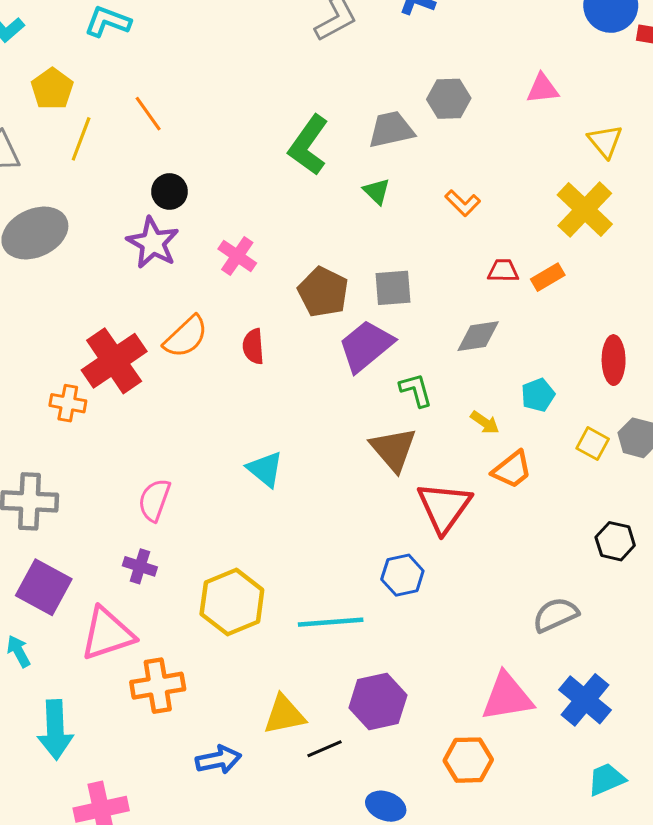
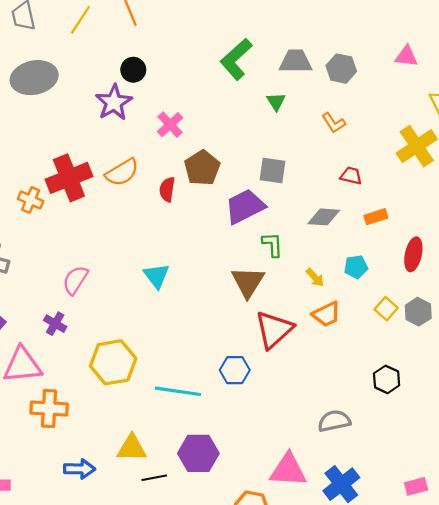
gray hexagon: (449, 99) -> (341, 69), moved
orange rectangle: (548, 277) -> (376, 217), moved
brown pentagon: (323, 292) -> (202, 168), moved

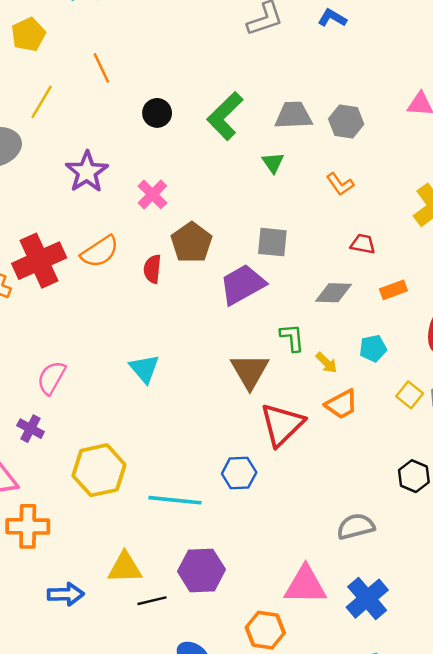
yellow line: (80, 20) -> (42, 102), moved
black circle: (133, 70) -> (157, 113), moved
green L-shape: (272, 245) -> (292, 338), moved

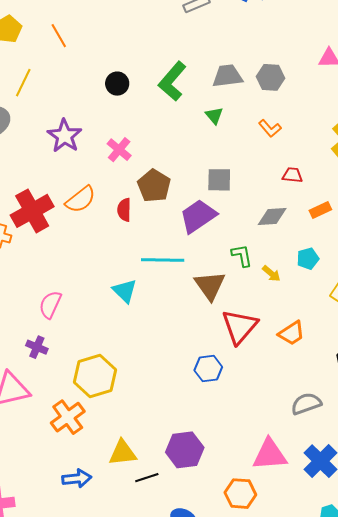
orange line: (101, 68) -> (59, 36), moved
orange trapezoid: (342, 404) -> (291, 333), moved
cyan line: (175, 500) -> (163, 260), moved
orange cross: (28, 526) -> (68, 417), moved, turned -32

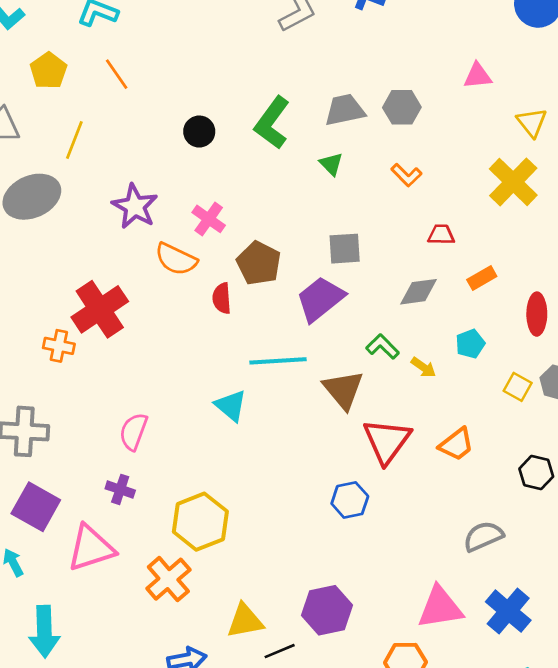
orange semicircle: (81, 199) -> (176, 259), moved, turned 68
green L-shape: (242, 256) -> (383, 347), turned -30

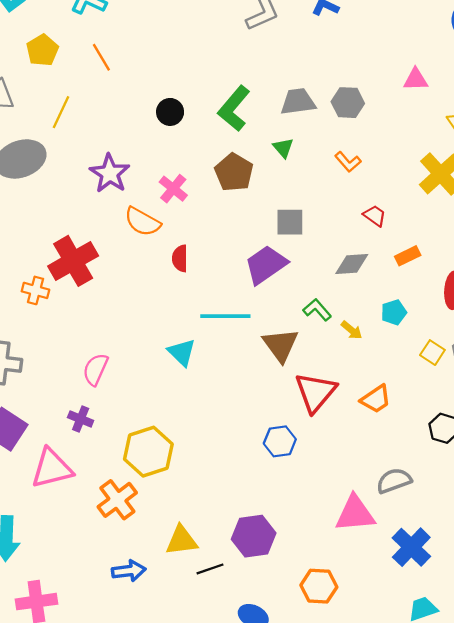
red trapezoid: (441, 235) -> (375, 216), turned 30
brown pentagon: (259, 263) -> (234, 172), moved
pink triangle: (440, 608) -> (355, 514), moved

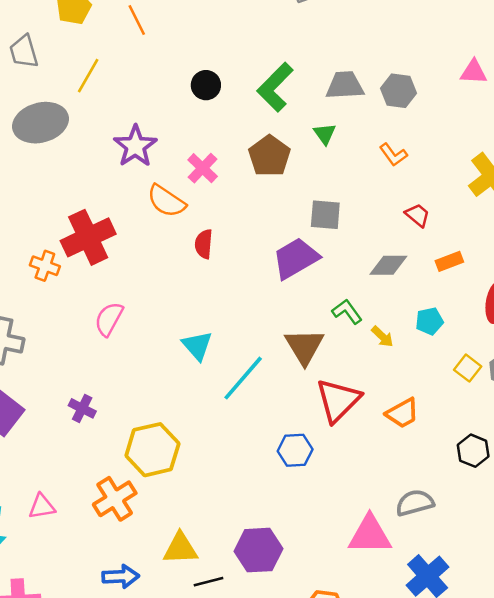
cyan line: (225, 316) -> (243, 378), moved, turned -54
pink semicircle: (95, 369) -> (109, 319), moved
pink triangle: (52, 468) -> (42, 507), moved, size x0.6

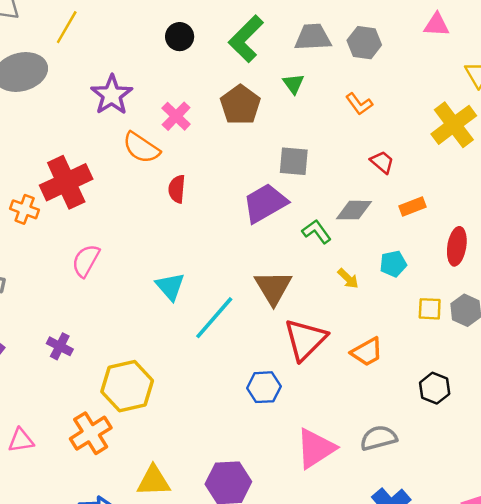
green L-shape: (347, 312) -> (317, 232), moved
yellow square: (468, 368) -> (430, 309), turned -35
pink triangle: (370, 535) -> (316, 448), moved, turned -33

